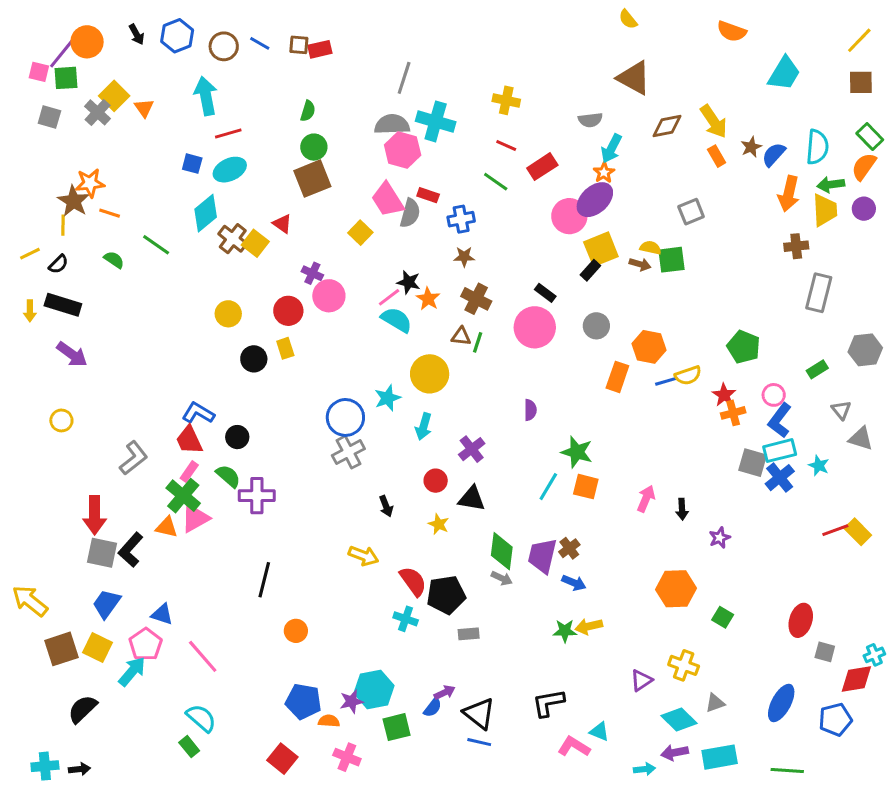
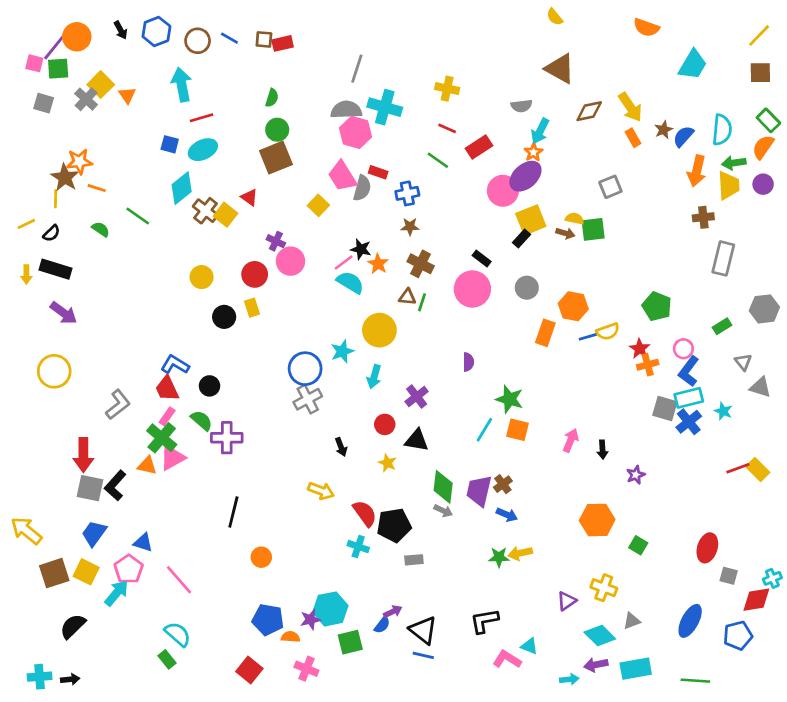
yellow circle: (61, 420) -> (54, 371), size x1.6

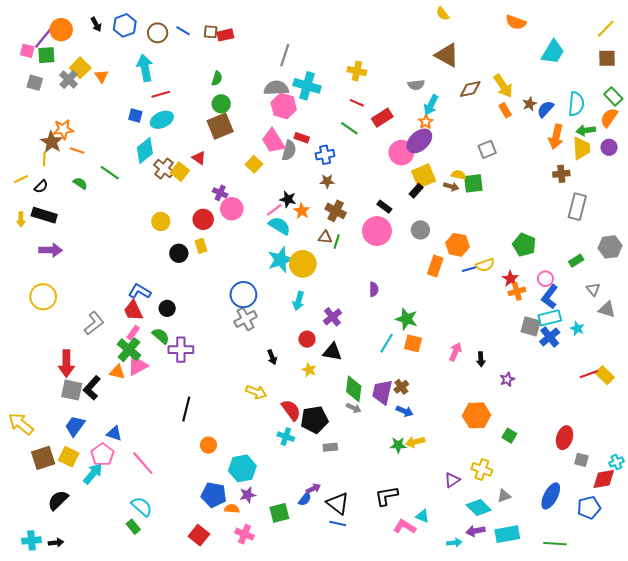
purple arrow: (63, 313) -> (51, 250), turned -35
cyan star: (342, 351) -> (281, 260), moved, size x1.4
cyan hexagon: (330, 609) -> (242, 468), moved

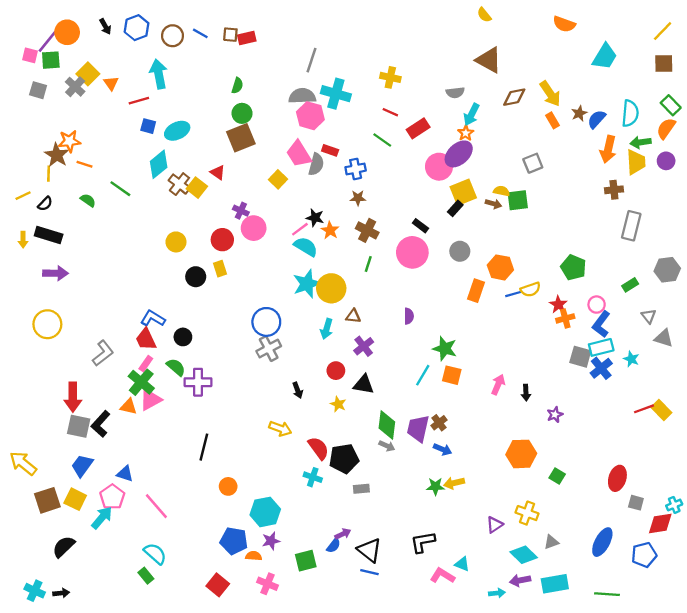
red line: (161, 94) -> (139, 101), moved
brown triangle: (325, 237) -> (353, 316), moved
cyan cross: (31, 540) -> (35, 591), turned 30

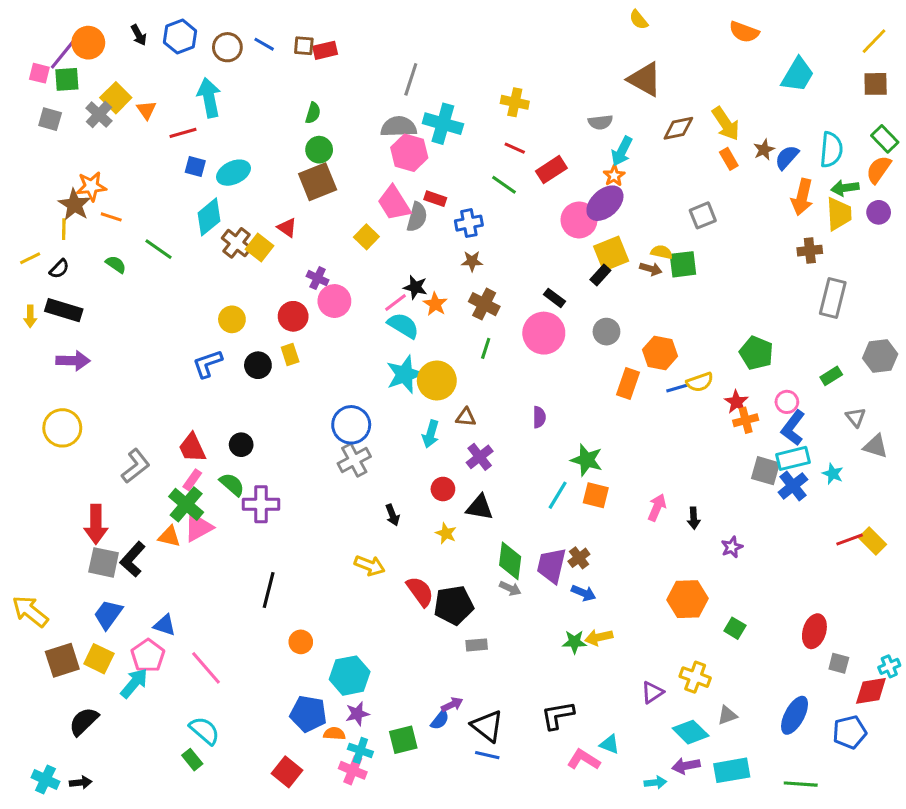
blue L-shape: (153, 318) -> (208, 364), moved, turned -50
cyan cross: (313, 477) -> (360, 750), moved

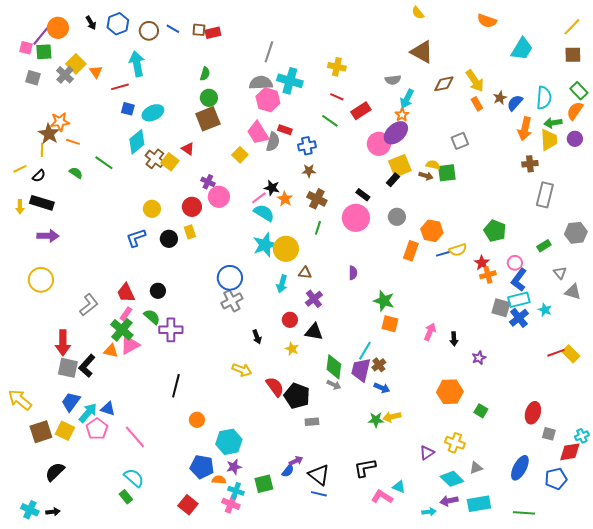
cyan line: (558, 495) -> (365, 351), moved
black pentagon: (454, 605) -> (297, 396), turned 30
cyan arrow: (134, 683) -> (88, 413), moved

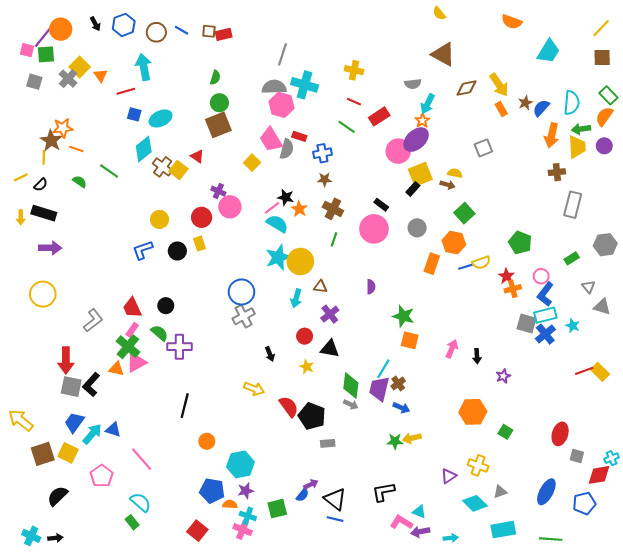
green square: (447, 173) -> (464, 213), moved, turned -36
pink pentagon: (97, 429) -> (102, 476), moved
purple arrow: (449, 501) -> (420, 532), moved

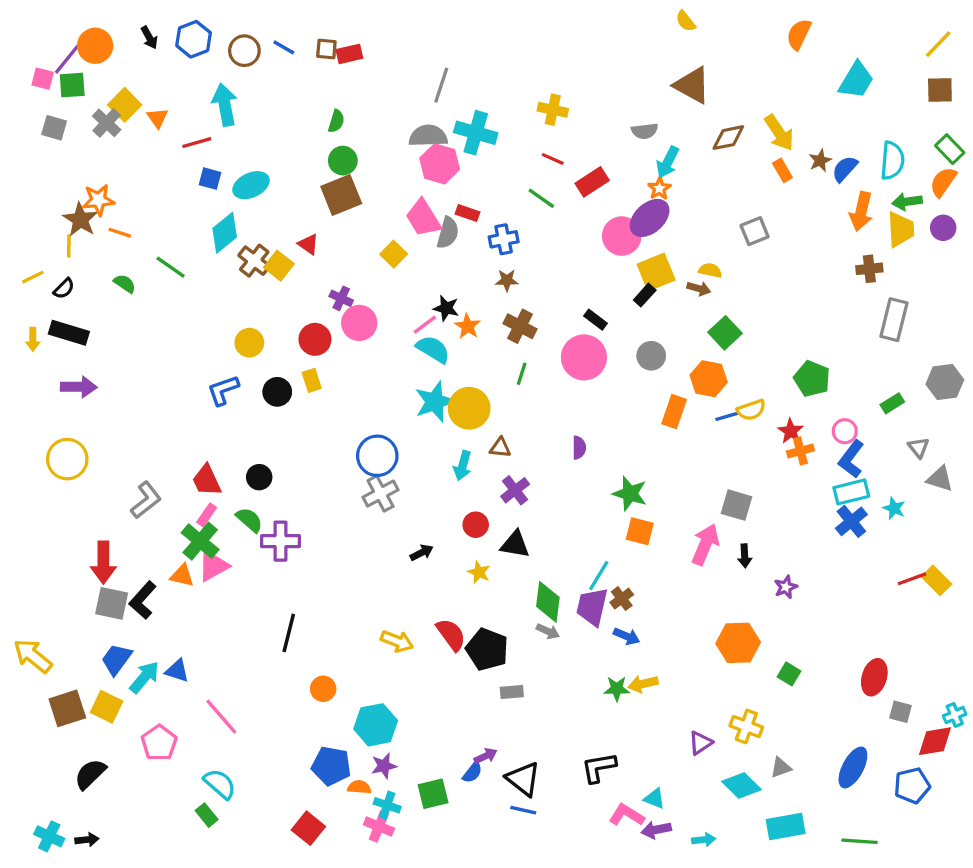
orange semicircle: (512, 22) -> (799, 34), turned 96
gray square: (526, 324) -> (736, 505), moved
pink arrow: (452, 349) -> (705, 544), size x1.4
black arrow: (270, 354) -> (422, 553), turned -96
yellow arrow: (254, 389) -> (397, 641), moved

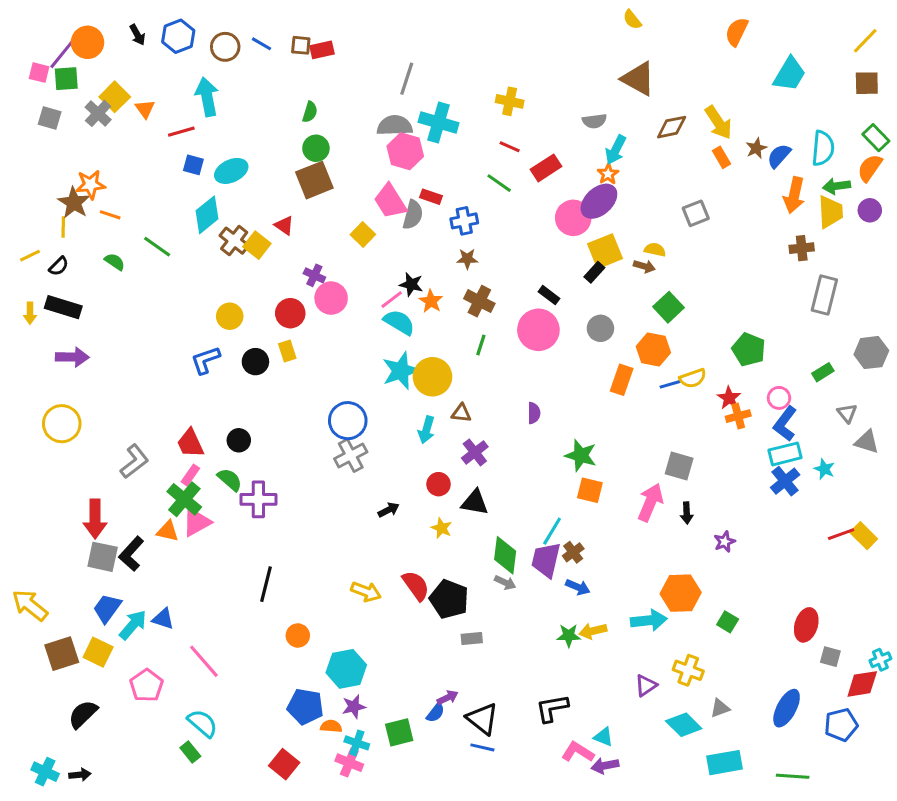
cyan arrow: (704, 840) -> (649, 620), moved, size x1.6

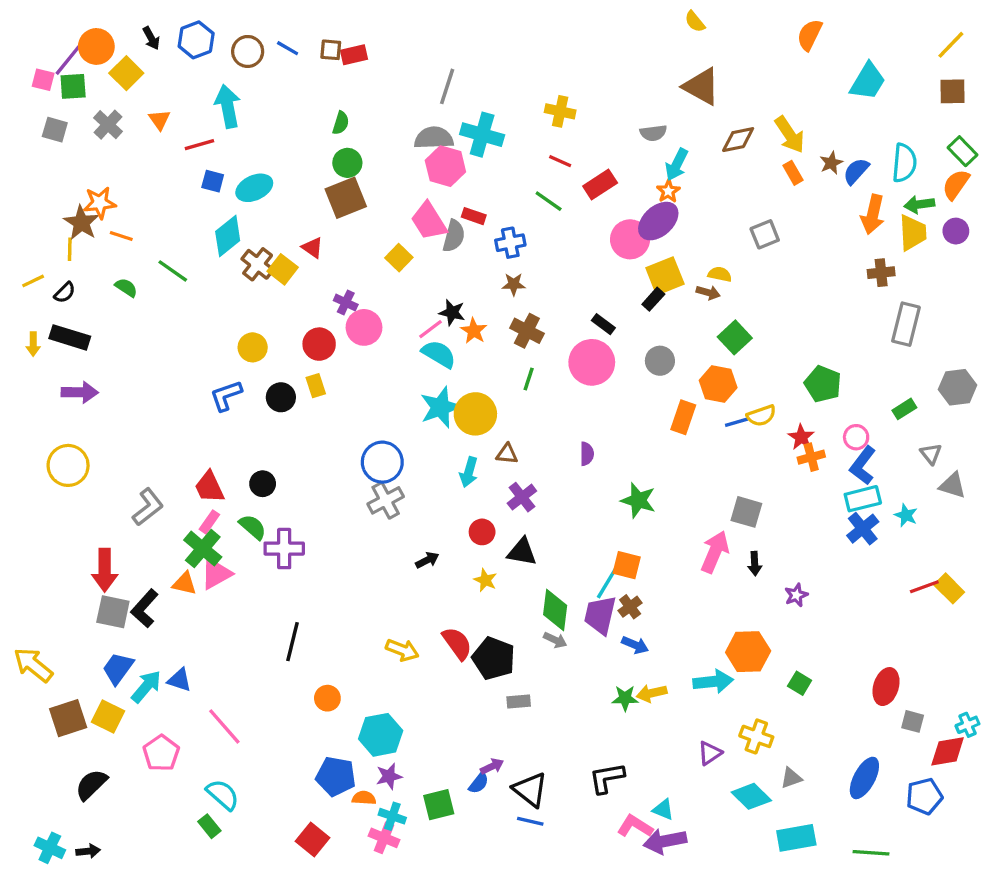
yellow square: (115, 97) -> (126, 73), moved
orange square: (590, 490) -> (627, 565), moved
purple arrow: (605, 766) -> (665, 841), size x1.4

